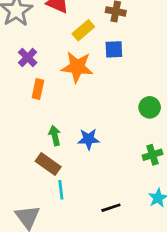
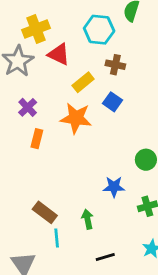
blue square: (114, 49) -> (112, 102), turned 36
green arrow: (55, 136) -> (88, 219), moved
blue star: (89, 139) -> (114, 187), moved

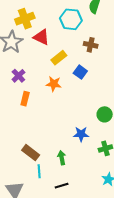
brown cross: (115, 65) -> (91, 45), moved
orange star: (76, 118) -> (54, 84), size x0.7
black line: (105, 257) -> (62, 186), moved

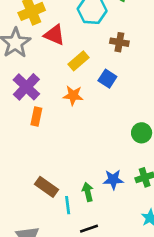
purple cross: (18, 76) -> (26, 87), size x1.5
blue star: (81, 134) -> (113, 180), moved
cyan line: (39, 171) -> (68, 205), moved

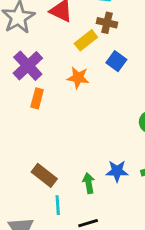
brown cross: (119, 42) -> (107, 23), moved
cyan line: (68, 205) -> (58, 205), moved

